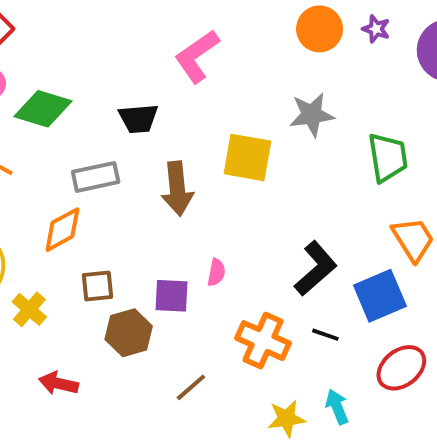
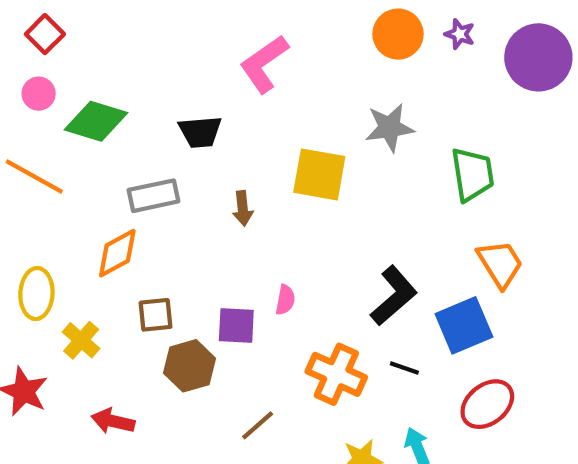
brown arrow: (177, 189) -> (243, 208), size x0.6

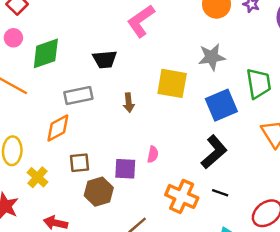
green diamond: (96, 121) -> (46, 53), turned -36
blue square: (464, 325) -> (221, 105), moved

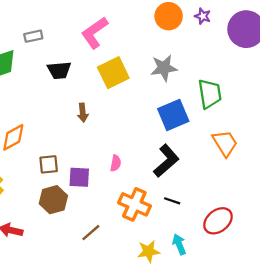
yellow square: (172, 83) -> (113, 73), moved, turned -36
gray rectangle: (78, 95) -> (33, 36), moved, size x0.7
pink semicircle: (153, 154) -> (116, 163), moved
brown square: (80, 163) -> (49, 164), moved

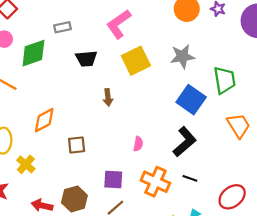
blue square: (173, 115) -> (191, 100), turned -32
purple square: (79, 177) -> (113, 180), moved
brown hexagon: (53, 200) -> (74, 199), moved

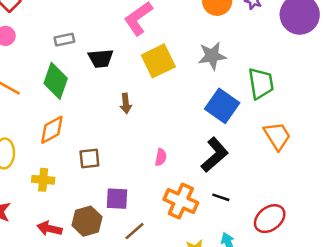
gray rectangle: (63, 27) -> (64, 40), moved
green diamond: (33, 53) -> (56, 81), moved, turned -52
yellow cross: (26, 164) -> (43, 180), moved, turned -36
purple square: (113, 180) -> (117, 199), moved

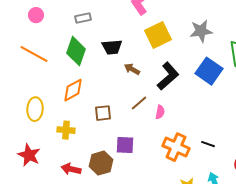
black trapezoid: (101, 58) -> (112, 47), moved
brown arrow: (126, 103) -> (132, 69), turned 126
black L-shape: (215, 155) -> (168, 76), moved
brown line: (135, 231) -> (139, 103), moved

